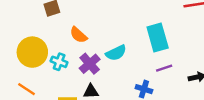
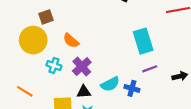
yellow circle: (32, 52) -> (33, 40), moved
cyan semicircle: (116, 53) -> (110, 84), moved

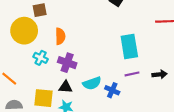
orange semicircle: (71, 41) -> (60, 36), turned -140
purple cross: (82, 67) -> (67, 63), turned -36
black arrow: (180, 76) -> (160, 74), moved

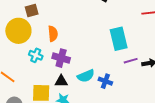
purple line: (132, 74) -> (131, 61), moved

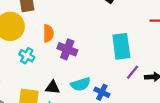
purple cross: (61, 58) -> (67, 49), moved
purple line: (131, 61) -> (132, 72), turned -40

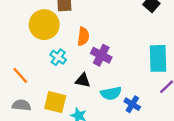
black triangle: (52, 87) -> (83, 80), moved

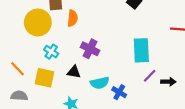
orange semicircle: (83, 36) -> (73, 18), moved
yellow square: (55, 102) -> (44, 78), moved

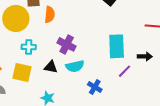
cyan cross: (51, 52) -> (29, 47), turned -32
black arrow: (168, 82) -> (145, 56), moved
cyan semicircle: (100, 83) -> (75, 66), moved

